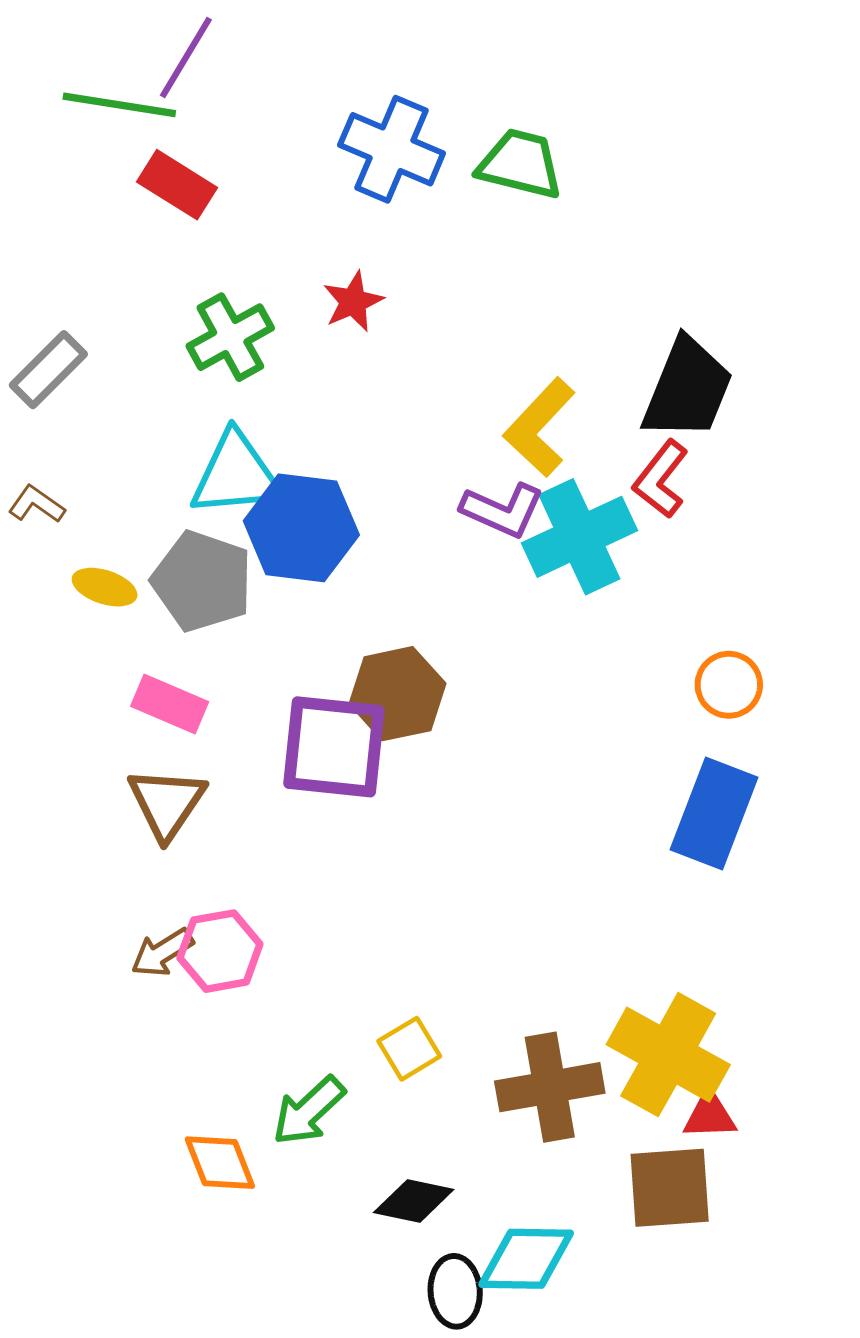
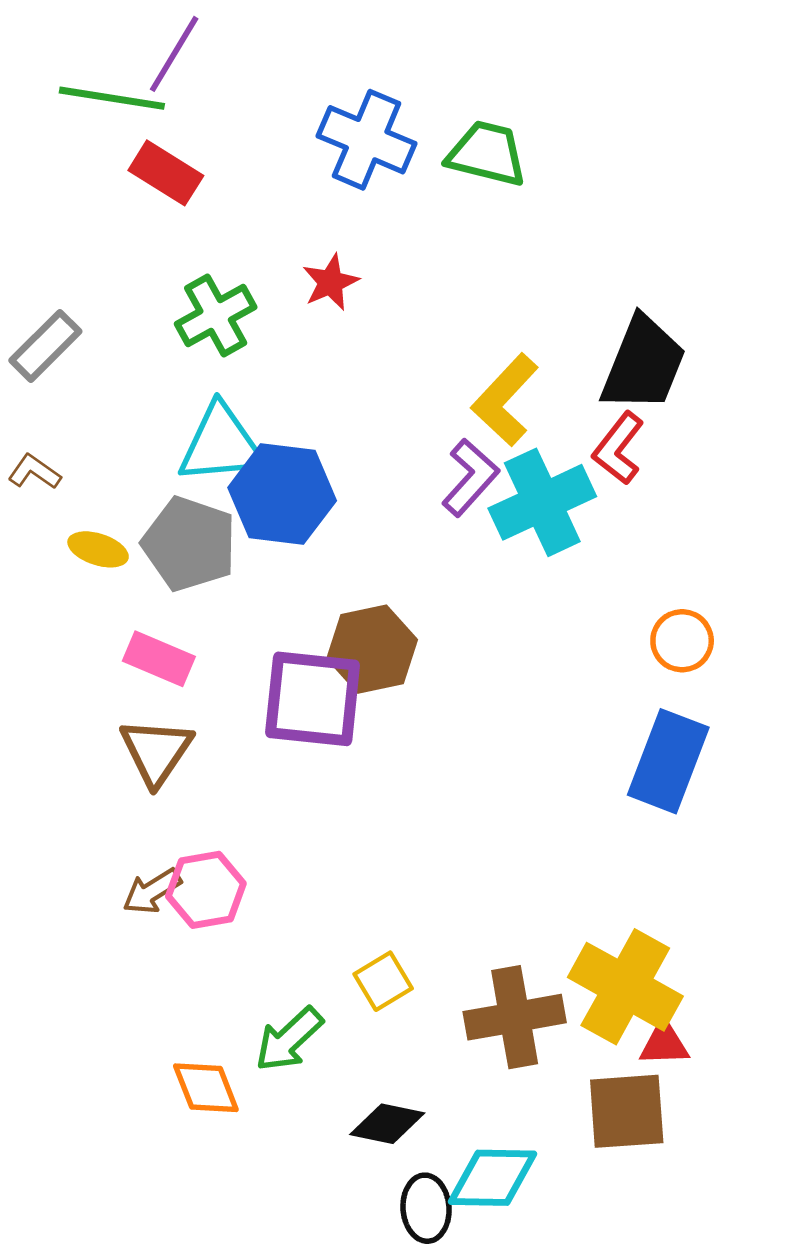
purple L-shape: (502, 510) -> (470, 477), turned -72

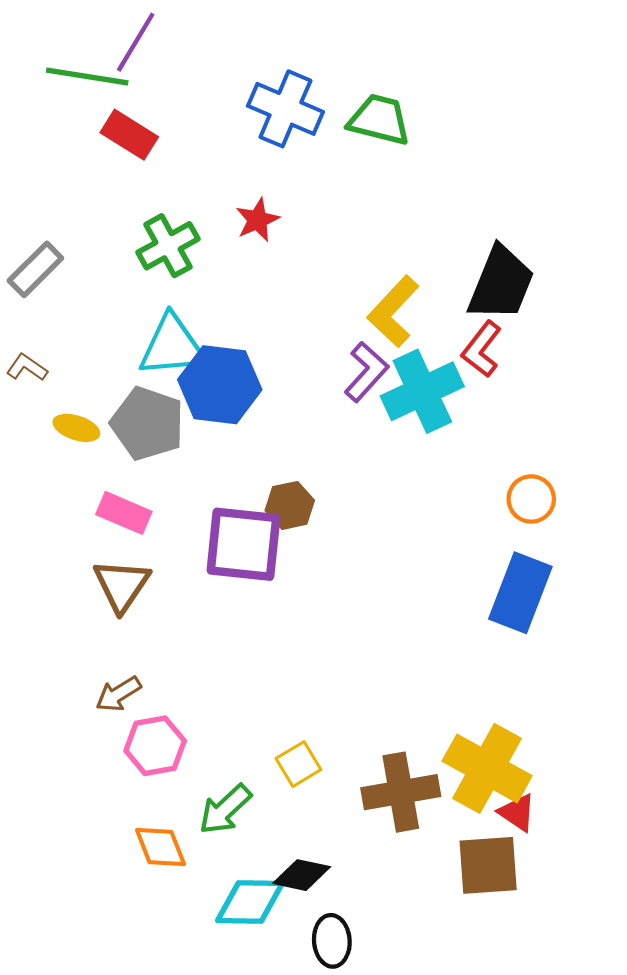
brown hexagon: (372, 649) -> (290, 505), size x0.7
pink hexagon: (206, 890) -> (155, 746), moved
red triangle: (664, 1043) -> (517, 813), turned 36
cyan diamond: (492, 1178) -> (250, 902), moved

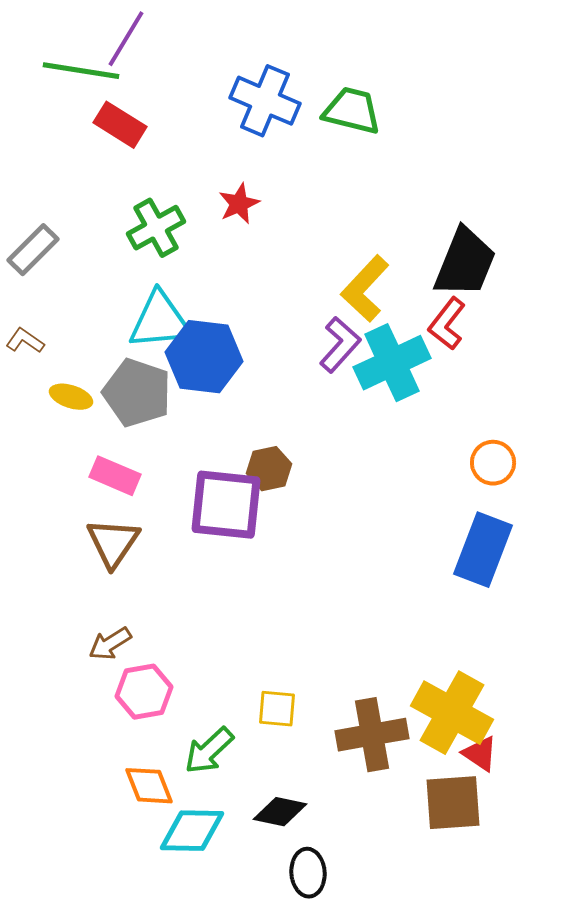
yellow square: (298, 764) -> (277, 709), turned 36
cyan diamond: (250, 902) -> (192, 831), moved

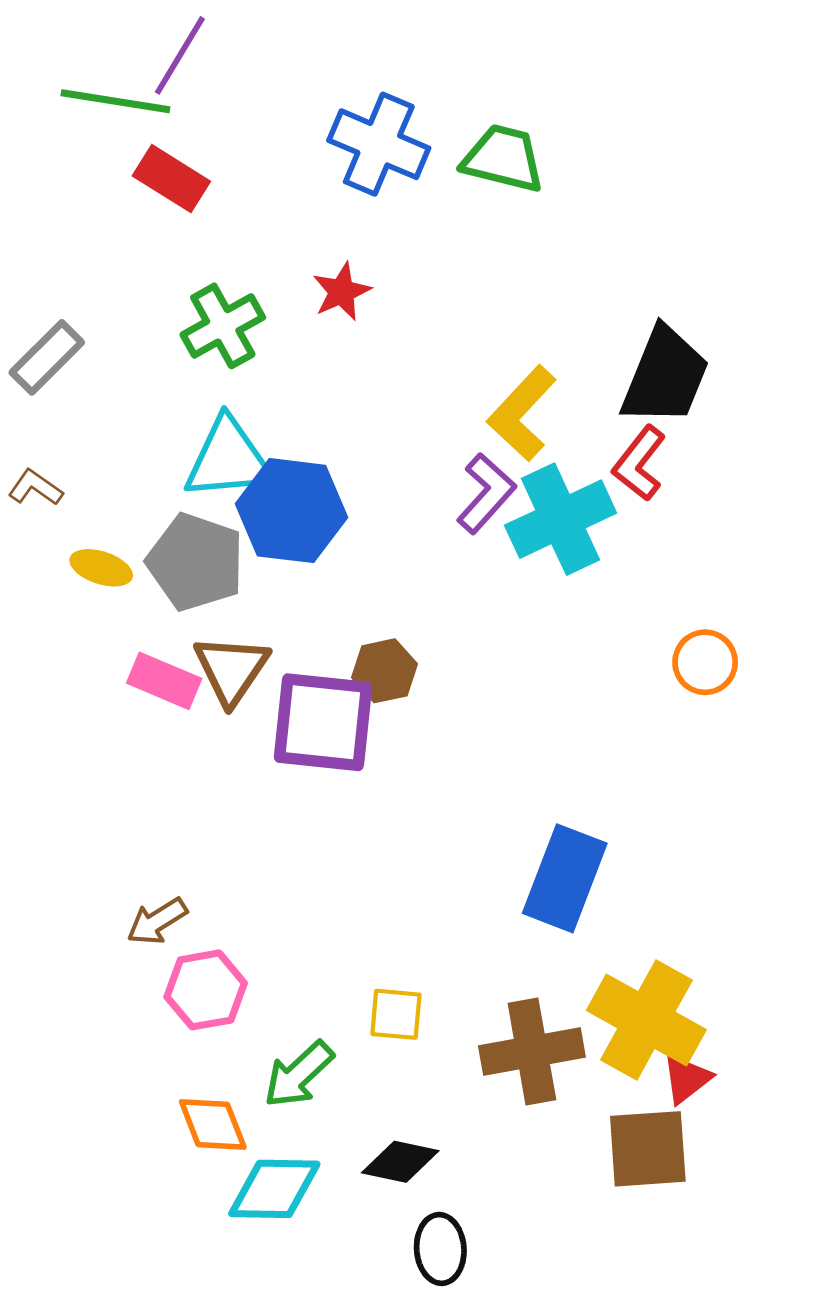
brown triangle: (113, 543) -> (231, 669), moved
blue rectangle: (483, 550) -> (565, 878), moved
red triangle: (480, 754) -> (686, 1079), turned 48

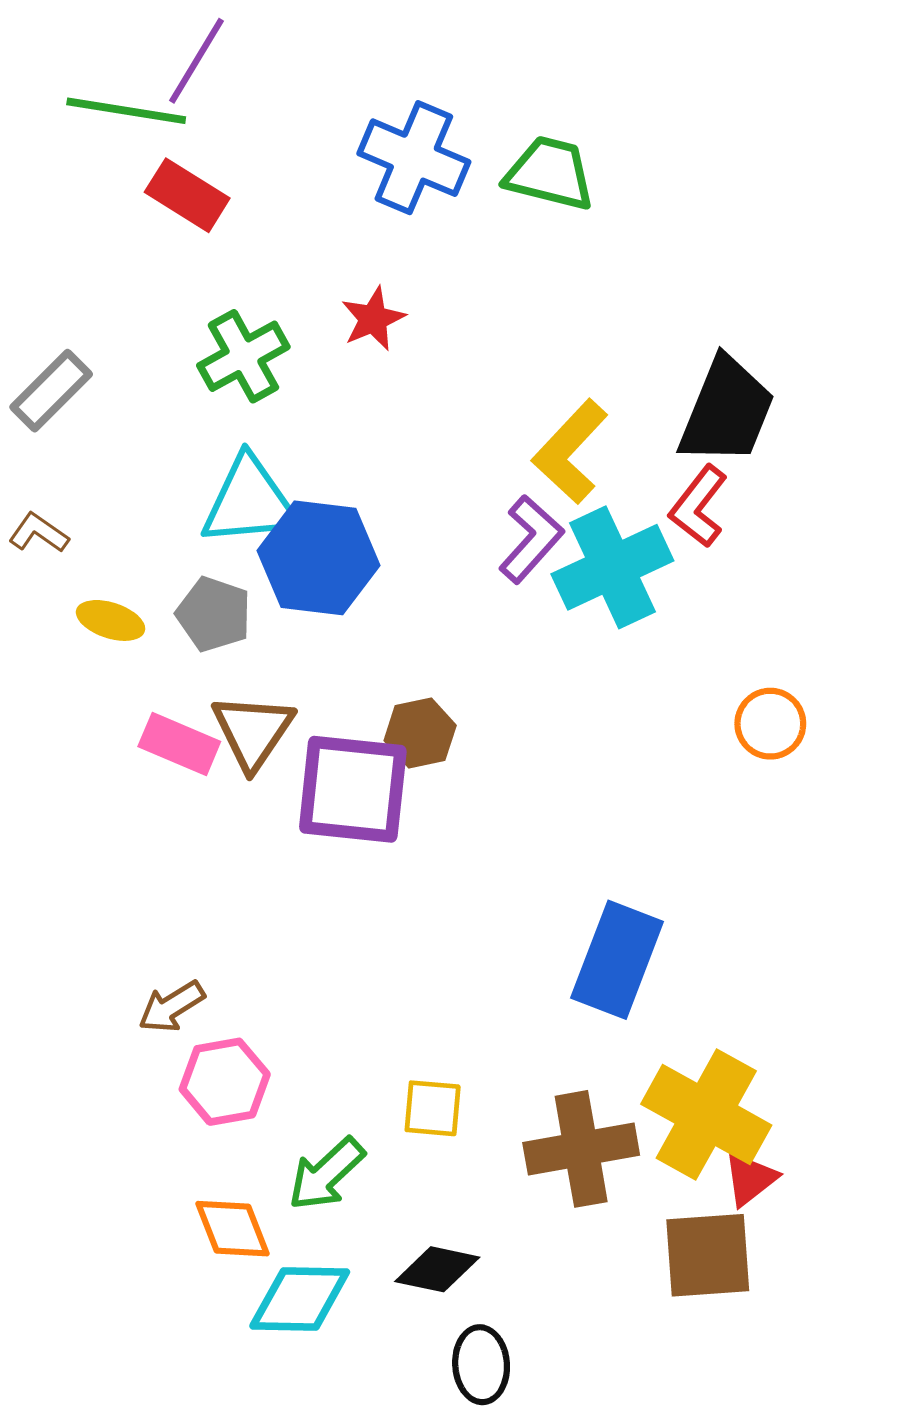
gray pentagon: (196, 562) -> (214, 614), size x0.7

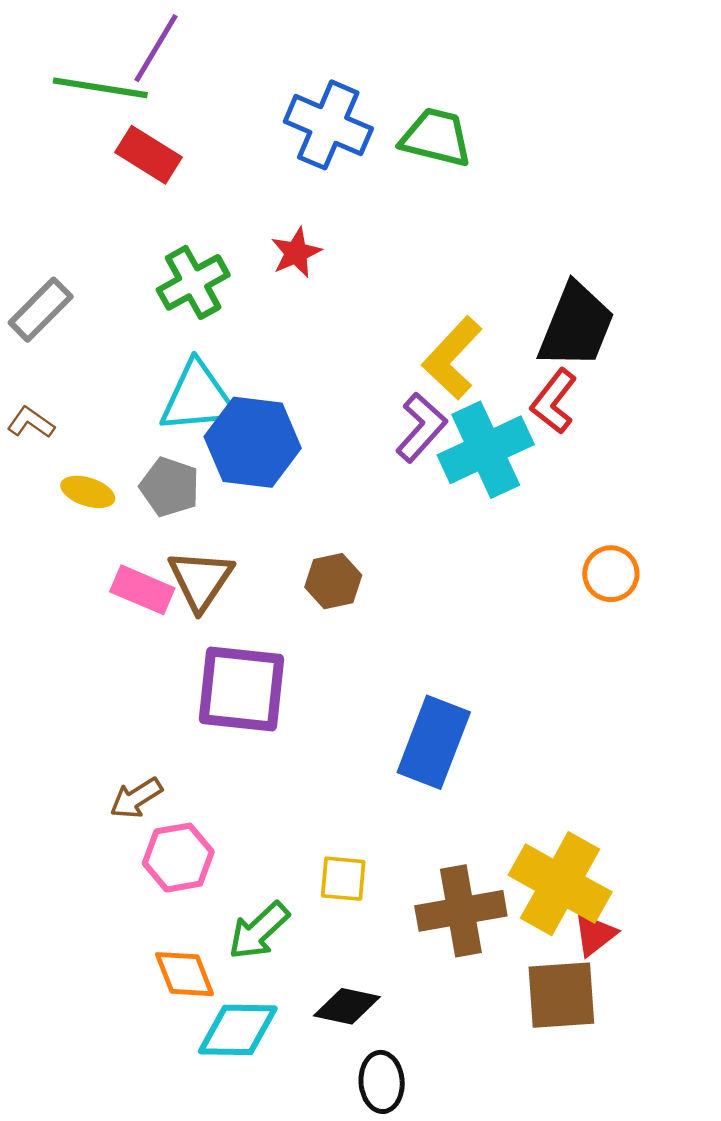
purple square: (353, 789) -> (241, 689), moved
blue rectangle: (617, 960) -> (434, 742), moved

